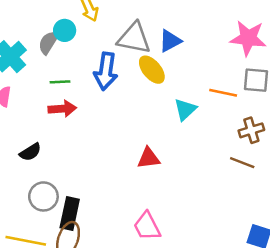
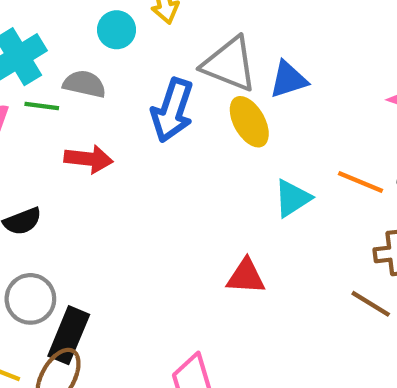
gray semicircle: (48, 42) -> (84, 84), moved, turned 60
green line: (60, 82) -> (42, 106), moved
red triangle: (149, 158) -> (246, 276), moved

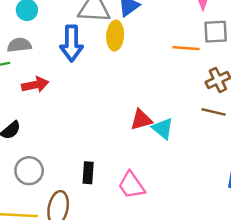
yellow ellipse: (249, 122) -> (115, 36), turned 52
cyan triangle: (292, 198) -> (163, 128), moved, turned -30
black rectangle: (69, 335) -> (88, 173), moved, size x0.7

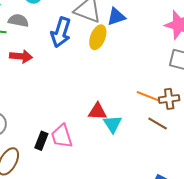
orange line: (186, 48) -> (148, 96), moved
pink trapezoid: (132, 185) -> (62, 136), moved

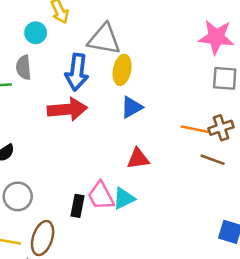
blue triangle: (116, 17) -> (132, 107), moved
gray semicircle: (18, 20) -> (24, 67), turned -96
red arrow: (21, 56) -> (67, 109), moved, size x1.4
cyan triangle: (113, 124) -> (124, 198), moved, turned 48

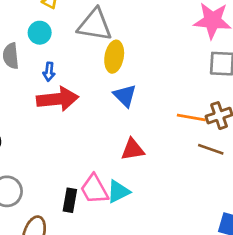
cyan circle: (36, 33) -> (40, 33), moved
blue arrow: (77, 72) -> (49, 72), moved, size x0.5
blue triangle: (132, 107) -> (125, 96), turned -45

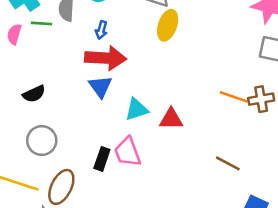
blue triangle: (125, 96) -> (100, 86), moved
brown line: (211, 149) -> (228, 163), moved
cyan triangle: (118, 192) -> (137, 109), moved

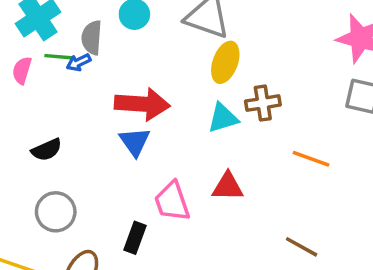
blue arrow: (101, 30) -> (79, 62), moved, turned 48
brown cross: (261, 99) -> (263, 103), moved
cyan triangle: (137, 109) -> (223, 118), moved
pink trapezoid: (128, 152) -> (172, 202), moved

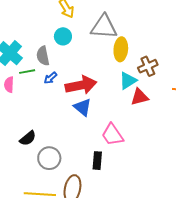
blue arrow: (79, 62) -> (50, 78), moved
black semicircle: (47, 150) -> (28, 138), moved
red triangle: (228, 187) -> (140, 97), moved

